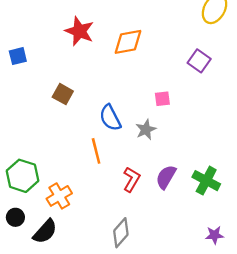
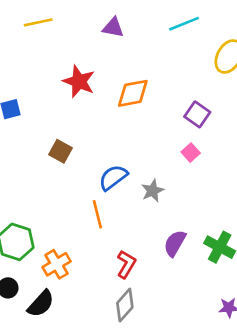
purple square: (199, 61) -> (197, 114), moved
pink square: (162, 99) -> (191, 153), moved, turned -35
blue semicircle: (110, 118) -> (113, 177), turned 80
red L-shape: (132, 179) -> (126, 264), moved

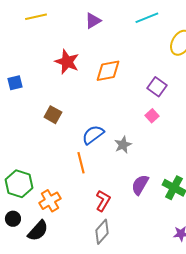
purple triangle: (113, 28) -> (93, 21), turned -42

